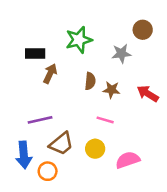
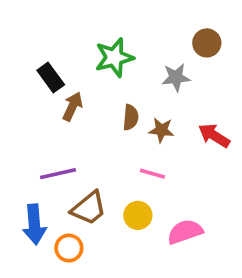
black rectangle: (35, 54) -> (51, 77), turned 54

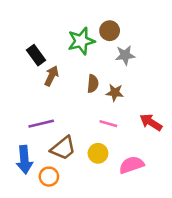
brown circle: (207, 43) -> (110, 31), moved
red arrow: (214, 136) -> (151, 122), moved

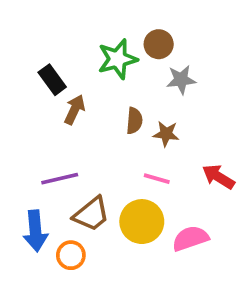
yellow circle: (98, 153) -> (142, 222), size x1.5

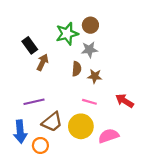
gray star: (181, 80) -> (89, 50), moved

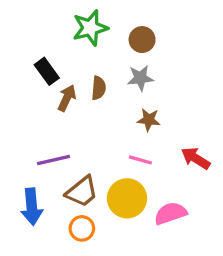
green star: (67, 34) -> (90, 28), moved
brown semicircle: (77, 69) -> (99, 88), moved
orange circle: (40, 145) -> (82, 228), moved

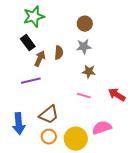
green star: (90, 28) -> (34, 17), moved
purple line: (53, 160) -> (31, 81), moved
yellow circle: (127, 198) -> (76, 139), moved

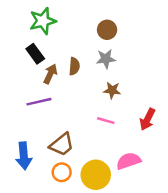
red arrow: (117, 95) -> (147, 119), turned -96

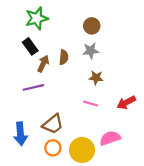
red arrow: (147, 119) -> (126, 103), turned 36

